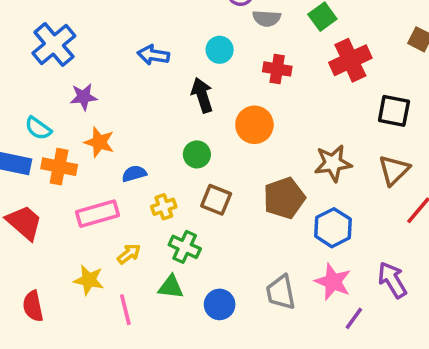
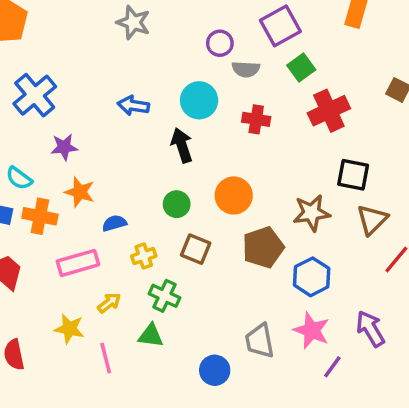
cyan circle: (220, 50) -> (199, 100), size x1.4
black square: (394, 111) -> (353, 175), moved
orange circle: (254, 125) -> (234, 195), moved
blue circle: (220, 304) -> (215, 370), moved

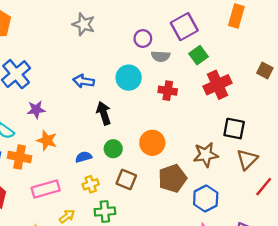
black arrow: (182, 145) -> (104, 113), moved
blue semicircle: (114, 223) -> (84, 157), moved
green cross: (164, 296) -> (105, 212), turned -30

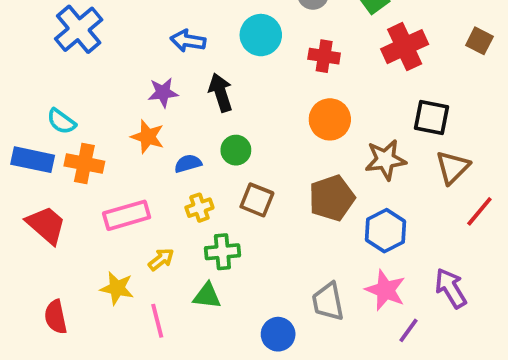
brown square: (265, 70) -> (479, 41), moved
purple star: (36, 110) -> (163, 93), moved
orange star: (47, 140) -> (148, 137), moved
orange circle: (152, 143) -> (330, 119), moved

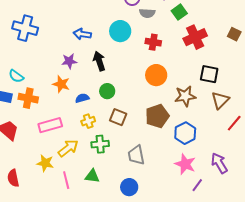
blue cross: (79, 29) -> (25, 28), turned -35
yellow arrow: (161, 259) -> (68, 148), size x1.5
green triangle: (207, 296) -> (92, 176), moved
gray trapezoid: (328, 302) -> (136, 155), moved

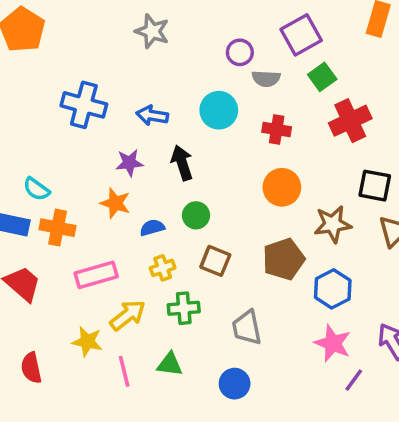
blue cross: (25, 28) -> (84, 105), moved

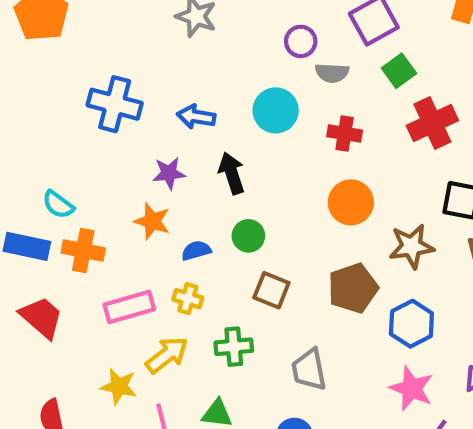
yellow cross: (163, 268) -> (188, 299), moved, turned 35

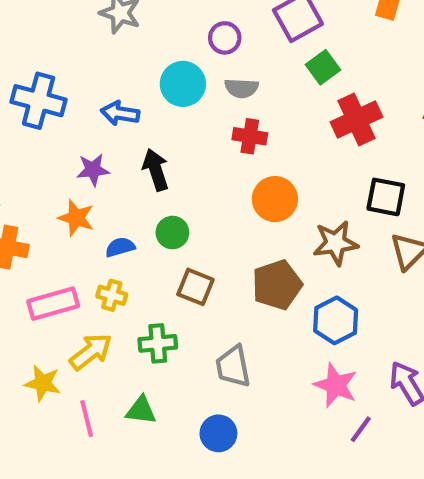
gray semicircle: (332, 73) -> (241, 88), moved
cyan circle: (276, 110) -> (183, 84), moved
red cross: (345, 133) -> (250, 136), moved

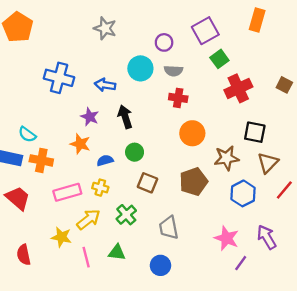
purple star: (93, 170) -> (90, 117), turned 30
blue hexagon: (336, 320) -> (243, 193), moved
green cross: (158, 343) -> (126, 215), turned -36

